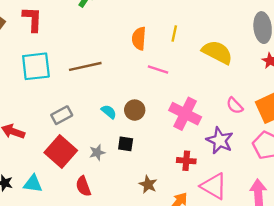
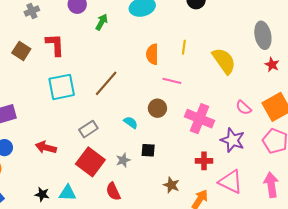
yellow semicircle: (217, 52) -> (224, 61), turned 32
brown line: (85, 66) -> (106, 83), turned -32
brown circle: (135, 110) -> (157, 108), moved

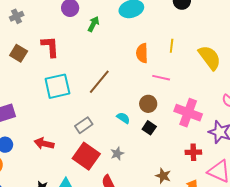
gray cross: (32, 11) -> (17, 16), moved
black square: (148, 150) -> (149, 128), moved, turned 32

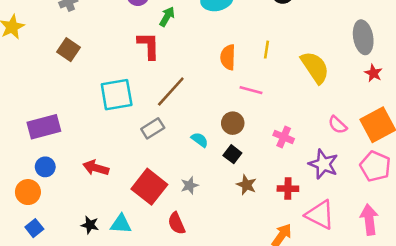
red L-shape: (50, 47) -> (149, 46), moved
pink cross: (188, 113) -> (284, 137), size x0.6
gray rectangle: (84, 125) -> (153, 128), moved
brown star: (163, 176) -> (246, 185), moved

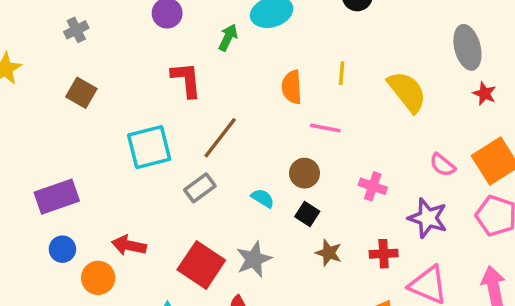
green arrow: (167, 17) -> (228, 37), moved
gray star: (189, 185) -> (254, 259), size x1.5
orange circle: (28, 192) -> (98, 278), moved

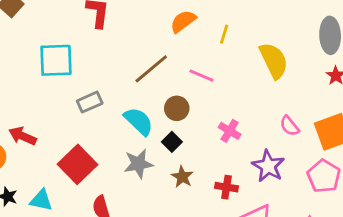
orange semicircle: (292, 87) -> (183, 21), moved, turned 44
brown line: (220, 138) -> (151, 69), moved
cyan semicircle: (263, 198) -> (139, 121), size x1.6
gray star: (254, 259) -> (138, 164), moved

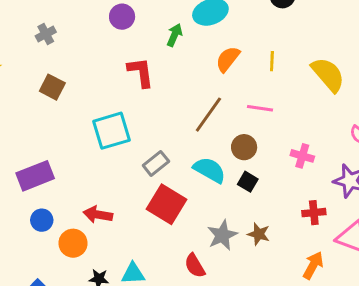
red square: (78, 164) -> (166, 204), moved
gray star: (138, 164) -> (222, 235), moved
brown star: (182, 177) -> (259, 234), moved

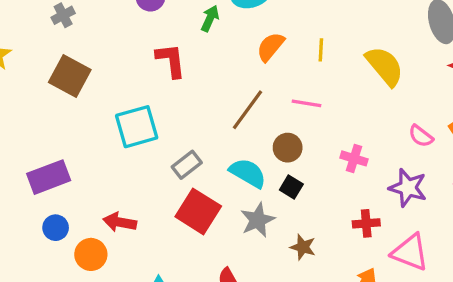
brown square: (52, 87) -> (70, 76), size x1.4
gray star: (222, 235) -> (258, 220), moved

